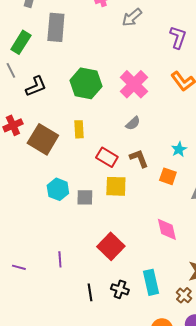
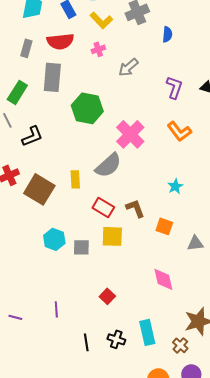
green hexagon: (86, 83) -> (87, 108), moved
gray semicircle: (133, 123) -> (108, 165), moved, size x1.8
cyan star: (179, 149) -> (175, 186), moved
red square: (111, 246) -> (107, 296), size x0.6

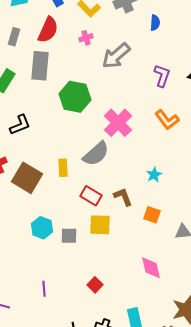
red semicircle: (60, 41) -> (48, 30), turned -60
gray arrow: (128, 67) -> (116, 56), size x1.4
cyan star: (175, 186) -> (154, 175), moved
purple line: (56, 309) -> (44, 289), moved

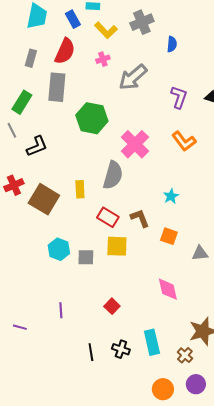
gray semicircle: (96, 154) -> (113, 175), turned -32

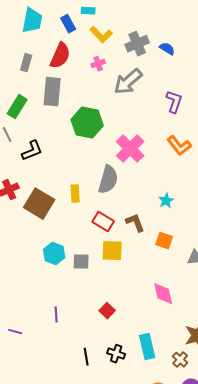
gray cross: (142, 22) -> (137, 44), moved
blue semicircle: (172, 44) -> (167, 49), turned -63

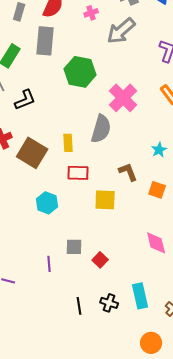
red rectangle: (103, 222) -> (78, 173), moved, turned -30
gray square: (81, 262) -> (74, 247), moved

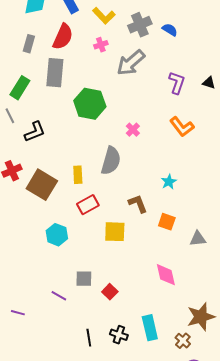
pink cross: (123, 98) -> (133, 130), size x0.5
red rectangle: (78, 173) -> (88, 205), turned -30
purple line: (49, 264) -> (59, 296), turned -56

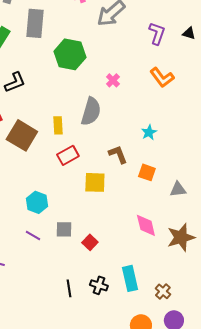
cyan hexagon: (57, 235) -> (37, 202), moved
purple line: (59, 296) -> (33, 235), moved
brown star: (201, 317) -> (181, 237), moved

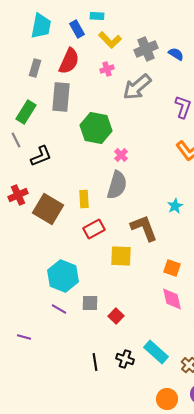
pink cross: (113, 80) -> (121, 155), moved
brown L-shape: (118, 154) -> (144, 228), size x1.4
orange square: (147, 172) -> (172, 268), moved
cyan hexagon: (37, 202) -> (63, 276), size x1.4
cyan rectangle: (130, 278) -> (156, 352), turned -35

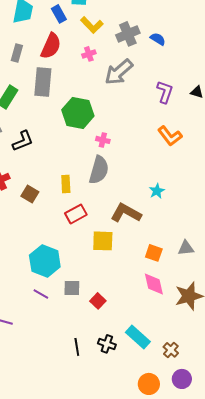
pink cross: (121, 155) -> (103, 140), turned -32
brown square: (48, 209) -> (30, 194), size x0.6
brown L-shape: (144, 228) -> (126, 213), turned -40

